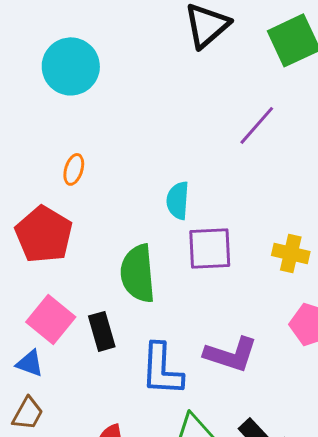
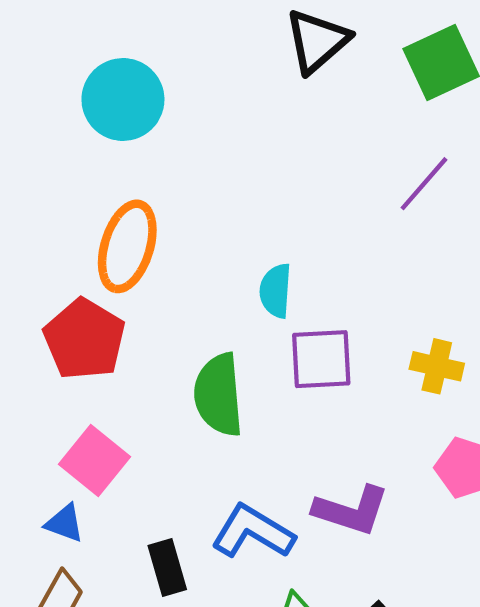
purple line: (257, 125) -> (424, 184), moved
orange ellipse: (74, 169) -> (127, 246), size x2.0
black rectangle: (102, 331) -> (167, 567), moved
blue L-shape: (162, 369) -> (253, 532), turned 118

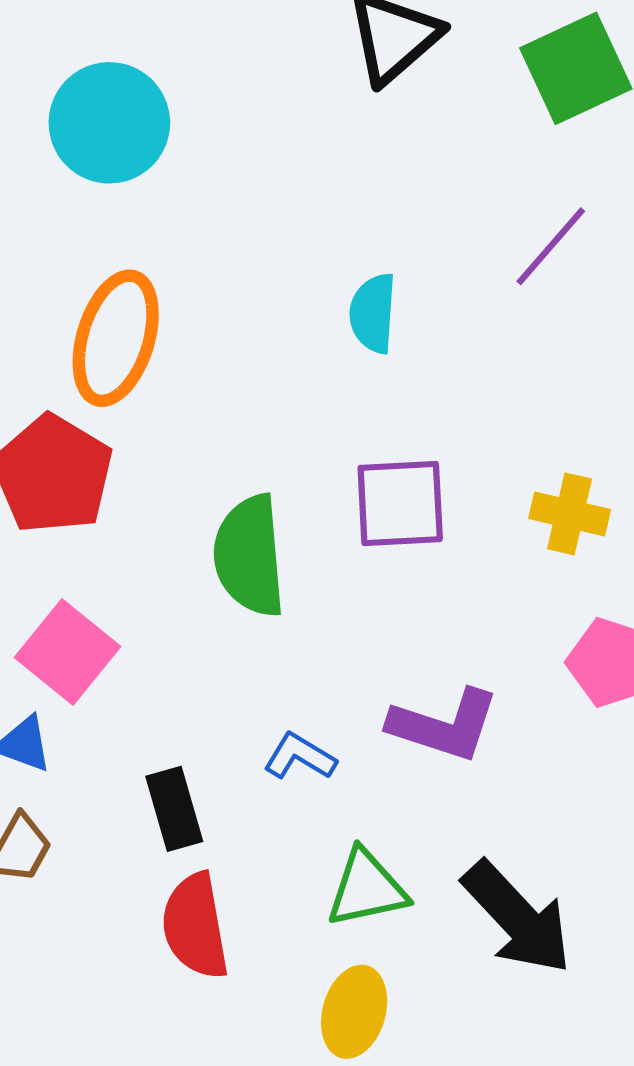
cyan semicircle: (276, 291) -> (373, 313), moved
blue L-shape: (253, 532) -> (300, 757), size x0.6

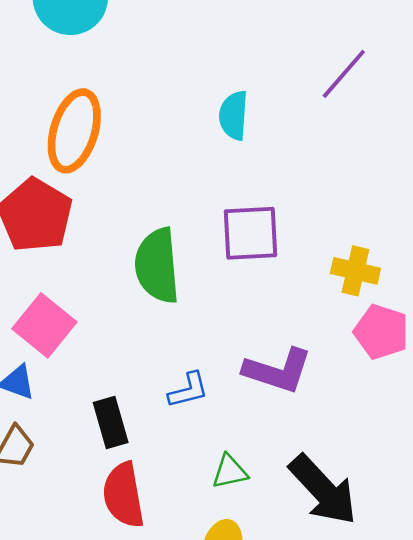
yellow cross: (570, 514) -> (355, 271), moved
blue L-shape: (300, 757) -> (188, 390), turned 135
green triangle: (367, 888) -> (230, 472), size x0.7

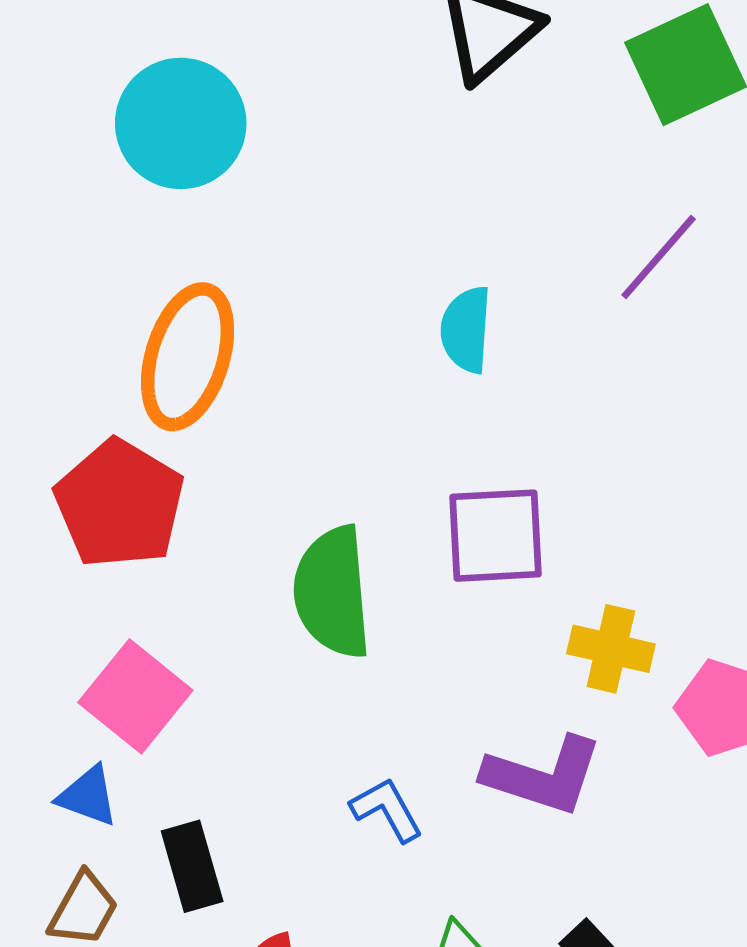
yellow cross: (355, 271) -> (611, 649), moved
blue L-shape: (188, 390) -> (387, 810), turned -105
black rectangle: (111, 422) -> (192, 866), moved

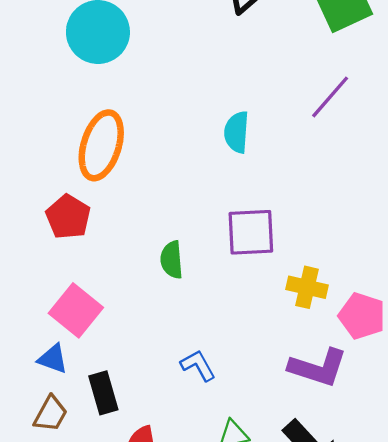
red pentagon: (120, 504) -> (68, 217), size x0.7
green semicircle: (332, 592) -> (172, 260), size x0.6
purple L-shape: (543, 776) -> (318, 368), moved

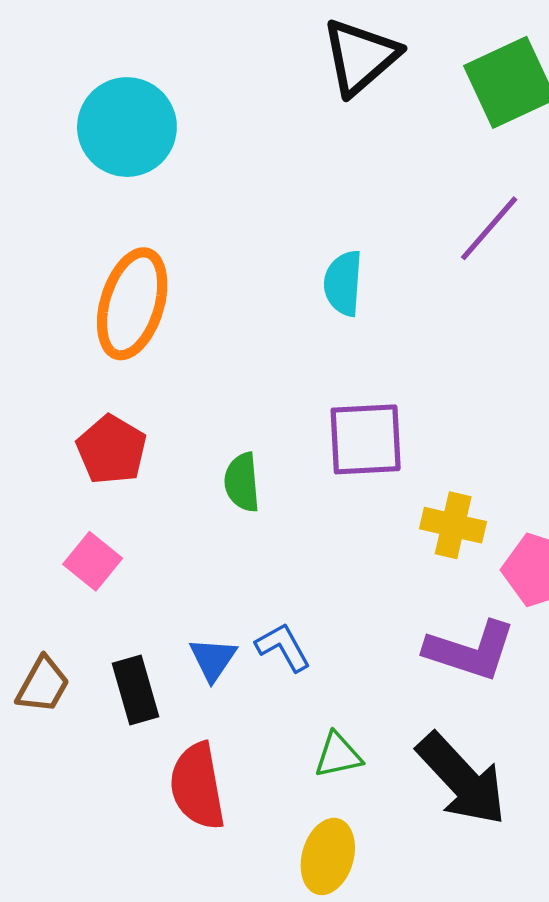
red pentagon: (68, 217) -> (112, 450), moved
pink square: (76, 310) -> (93, 561), size x0.7
blue triangle: (53, 359) -> (213, 659), moved, turned 44
brown trapezoid: (51, 414) -> (43, 685), moved

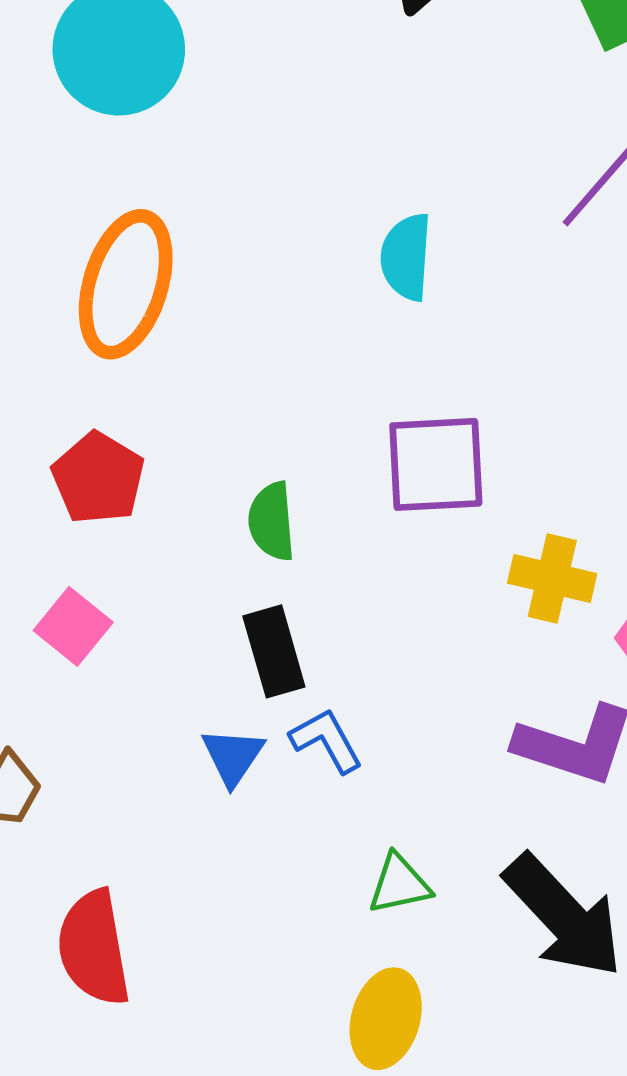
black rectangle: (136, 690) -> (274, 651), moved
red semicircle: (197, 786) -> (94, 948), moved

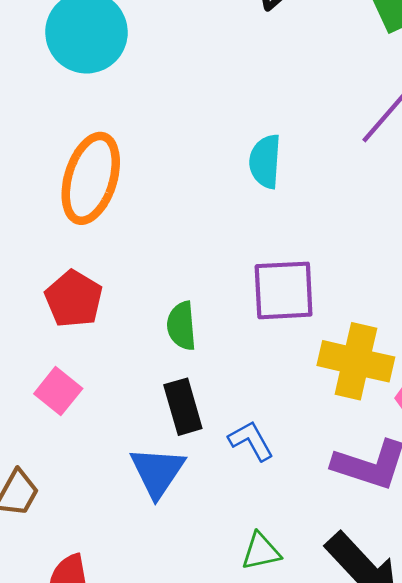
yellow cross: (552, 578) -> (356, 361), size x1.4
blue L-shape: (326, 740) -> (251, 441), moved
blue triangle: (233, 756) -> (157, 472), size x1.4

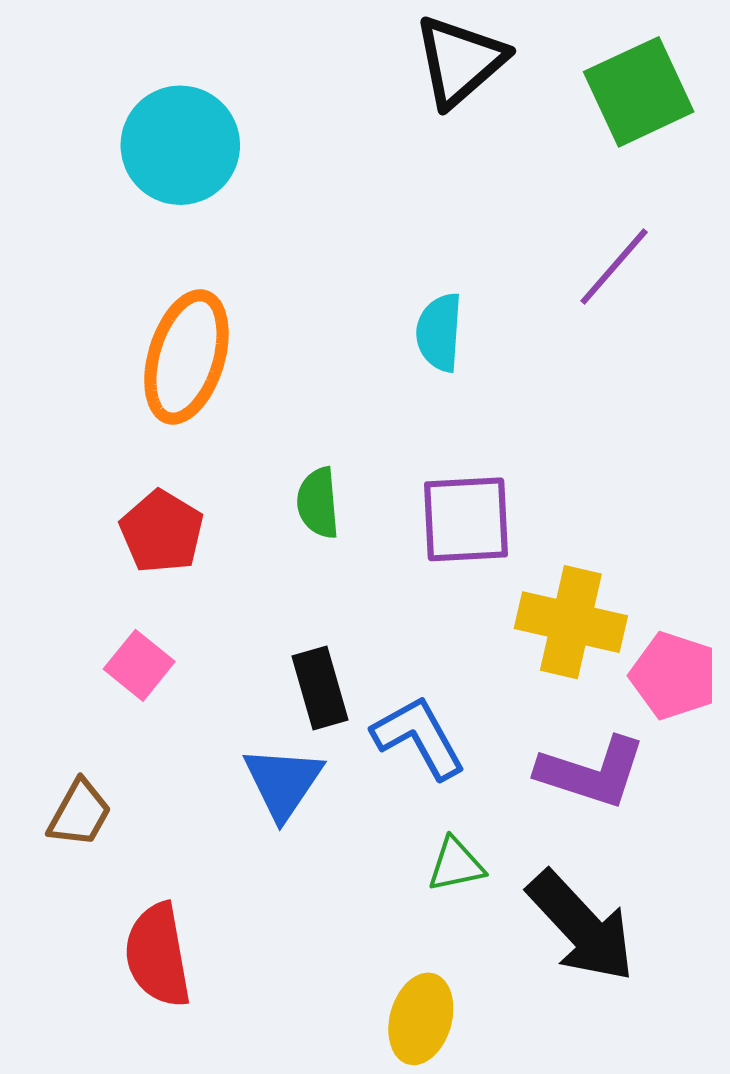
green semicircle: (182, 326) -> (318, 503), moved
blue L-shape: (251, 441) -> (419, 737), size x1.4
green triangle: (261, 551) -> (456, 865), moved

